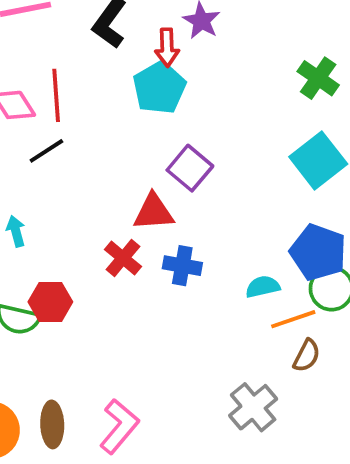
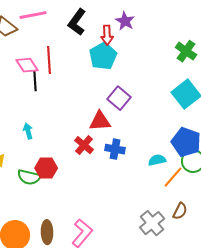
black line: (46, 151) -> (35, 81), moved, turned -60
orange line: (293, 319) -> (173, 177), turned -30
brown semicircle: (307, 356) -> (180, 211), moved

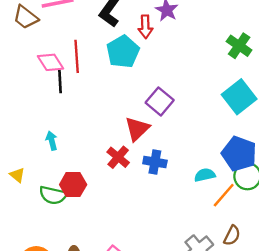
cyan pentagon: (103, 56) -> (123, 52), moved
red triangle: (100, 121) -> (137, 129), turned -40

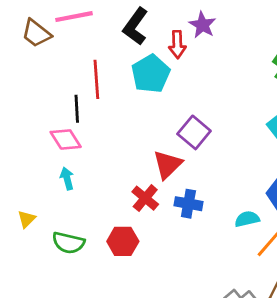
pink diamond: (51, 62) -> (66, 139), moved
yellow triangle: (17, 175) -> (26, 219), turned 35
red hexagon: (73, 185) -> (123, 241), moved

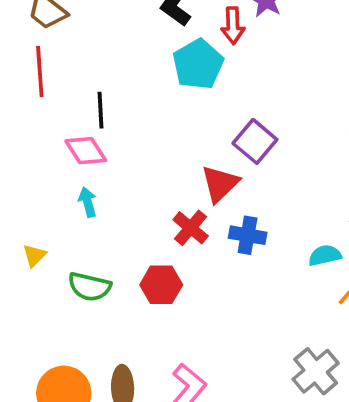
red line: (96, 79) -> (40, 72), moved

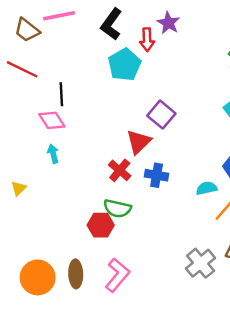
red line: (40, 72) -> (22, 69), turned -60
red hexagon: (161, 285) -> (101, 225), moved
green semicircle: (89, 287) -> (117, 208), moved

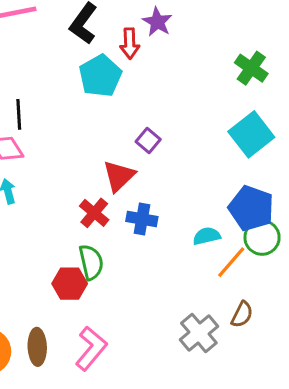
purple square: (161, 115) -> (148, 140), size x0.7
green semicircle: (117, 208) -> (91, 262), turned -116

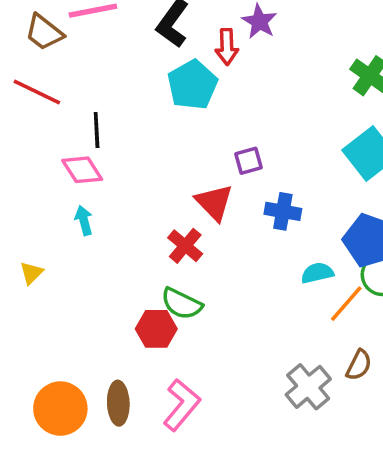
purple square: (148, 140) -> (249, 161), turned 35
red triangle: (119, 176) -> (214, 202), turned -30
blue cross: (142, 219) -> (283, 211), moved
green semicircle: (91, 262) -> (182, 304), turned 129

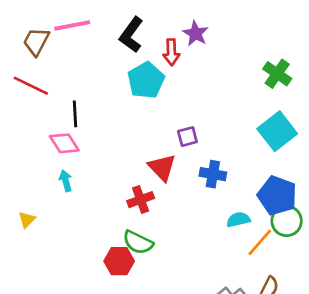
brown trapezoid: (44, 32) -> (36, 42), turned 80
red cross: (185, 246) -> (141, 200), turned 30

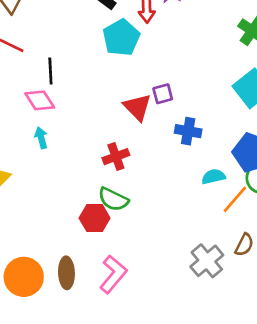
red triangle: (162, 167) -> (137, 107), moved

